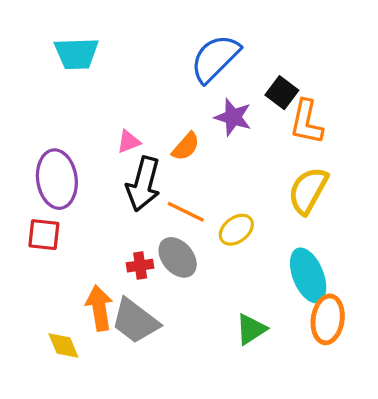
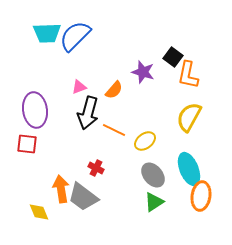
blue semicircle: (215, 58) -> (75, 36), moved
gray ellipse: (178, 257) -> (153, 175), moved
red cross: (140, 266) -> (96, 168), moved, turned 35

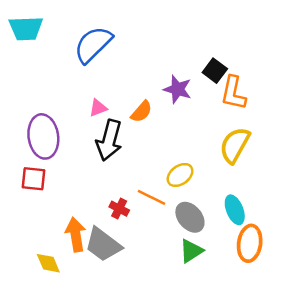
cyan trapezoid: (47, 33) -> (26, 28), moved
orange line: (114, 130) -> (151, 197), moved
cyan ellipse: (189, 169) -> (235, 210), size x0.7

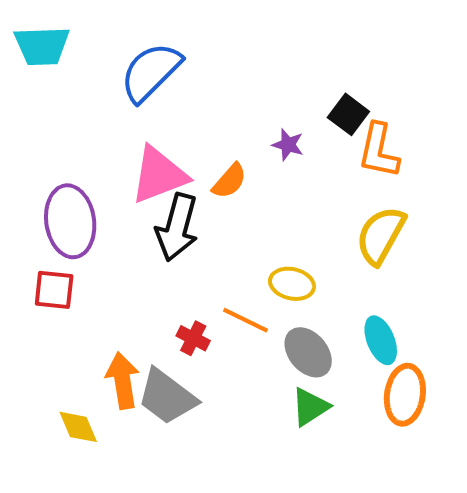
purple star: (178, 89) -> (288, 145), size x0.7
pink triangle: (98, 108) -> (159, 175), size x2.0
yellow ellipse: (180, 175) -> (292, 284), turned 50

